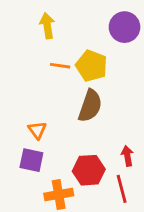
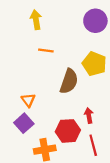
yellow pentagon: (92, 66) -> (94, 64), moved
red arrow: (127, 156) -> (89, 115), moved
purple square: (31, 160) -> (24, 123), turned 36

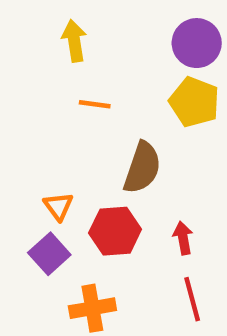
yellow pentagon: (94, 64) -> (194, 102), moved
red hexagon: (68, 131) -> (115, 231), moved

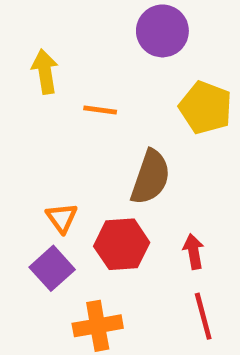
yellow arrow: (74, 41) -> (45, 72), moved
purple circle: (197, 43) -> (162, 31), moved

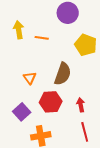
orange line: (100, 110) -> (42, 38), moved
orange triangle: (62, 218) -> (30, 78), moved

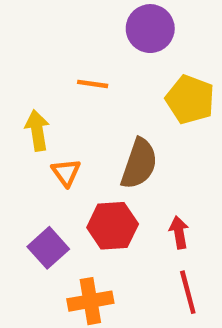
yellow arrow: (19, 30) -> (37, 130), moved

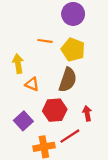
yellow pentagon: (190, 99) -> (73, 50), moved
orange triangle: (66, 173) -> (32, 84), turned -32
red line: (188, 292) -> (70, 136), moved, turned 72

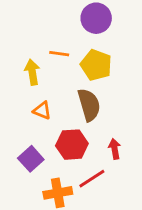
yellow arrow: (18, 64) -> (32, 72), moved
brown semicircle: (68, 80) -> (89, 105), turned -35

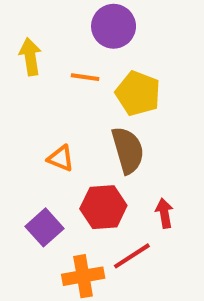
purple circle: (96, 18) -> (114, 26), moved
yellow arrow: (32, 72) -> (30, 57), moved

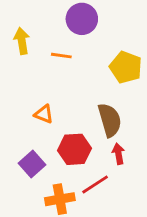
yellow pentagon: (138, 93) -> (126, 67), moved
brown semicircle: (128, 150) -> (110, 120), moved

